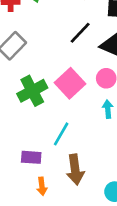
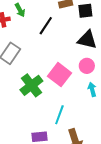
black line: (80, 33) -> (46, 26), moved

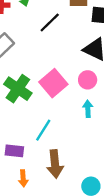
green cross: (31, 85) -> (18, 89), turned -30

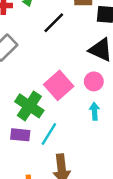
green cross: (18, 89) -> (29, 106), moved
purple rectangle: (14, 151) -> (20, 135), moved

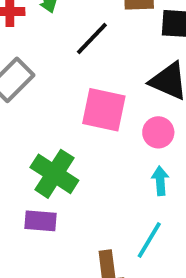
pink square: (59, 85) -> (104, 110), moved, turned -36
cyan line: (49, 134) -> (149, 240), moved

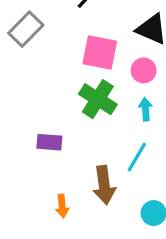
green cross: (54, 174) -> (98, 99), moved

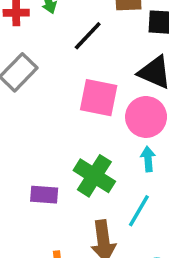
pink circle: (144, 70) -> (146, 117), size x1.5
green cross: (98, 99) -> (94, 176), moved

